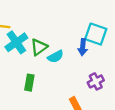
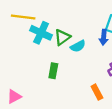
cyan cross: (16, 42) -> (41, 33), turned -30

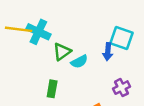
cyan cross: (41, 33) -> (38, 32), moved

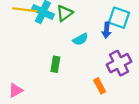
green triangle: (62, 52) -> (64, 13), moved
purple cross: (121, 88) -> (119, 63), size x1.5

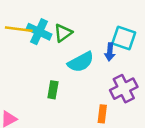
cyan semicircle: (80, 39) -> (81, 62), size x1.5
orange rectangle: (100, 86) -> (102, 114), turned 35

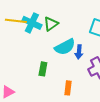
blue arrow: (110, 52) -> (79, 52), moved
orange rectangle: (102, 114) -> (68, 88), moved

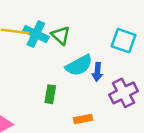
green triangle: (51, 24) -> (61, 35), turned -42
orange rectangle: (68, 88) -> (83, 119), turned 72

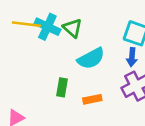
blue arrow: (97, 72) -> (132, 57), moved
orange rectangle: (83, 119) -> (92, 99), moved

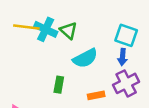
orange rectangle: (92, 99) -> (96, 95), moved

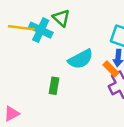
green triangle: (68, 31) -> (61, 18), moved
orange rectangle: (96, 95) -> (111, 69), moved, turned 56

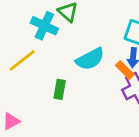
yellow line: (21, 28) -> (22, 60), moved, turned -45

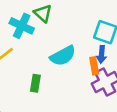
orange rectangle: (125, 70) -> (94, 66), turned 35

